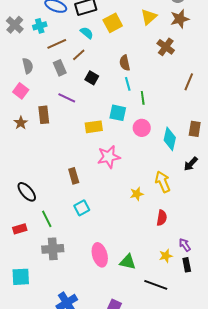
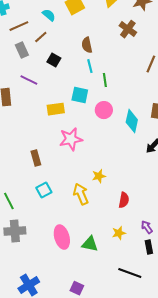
yellow arrow: (163, 182) -> (81, 194), moved
yellow star: (166, 256) -> (119, 233), moved
black line: (156, 285) -> (130, 273), moved

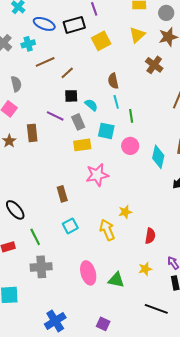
cyan semicircle: (49, 15) -> (91, 105), moved
gray rectangle: (22, 50) -> (78, 122), moved
black square: (54, 60) -> (71, 96), moved, turned -32

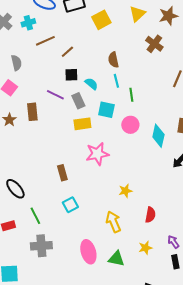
yellow arrow: (107, 230) -> (113, 222), moved

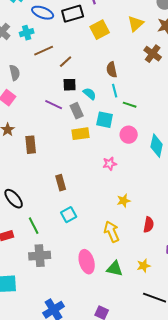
green line: (131, 95) -> (130, 105), turned -64
brown rectangle: (32, 112) -> (31, 145), moved
pink star: (97, 154) -> (110, 164), moved, size x0.6
yellow star: (145, 248) -> (144, 266), moved

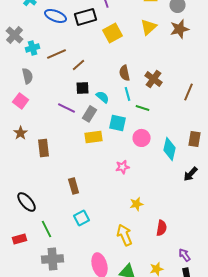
cyan cross: (27, 33) -> (33, 48), moved
brown cross: (153, 54) -> (154, 79), moved
gray rectangle: (77, 111) -> (90, 114), turned 56

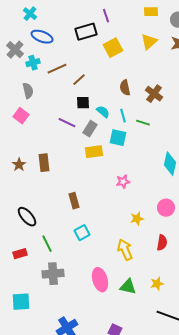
blue ellipse: (56, 16) -> (42, 37), moved
cyan line: (128, 94) -> (123, 116), moved
brown star: (21, 133) -> (19, 165), moved
pink circle: (142, 138) -> (166, 208), moved

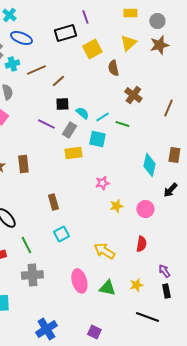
brown semicircle: (125, 88) -> (113, 68), moved
cyan line: (123, 116) -> (102, 117), turned 72
yellow star: (137, 219) -> (116, 206), moved
yellow arrow: (125, 250) -> (104, 251), turned -35

